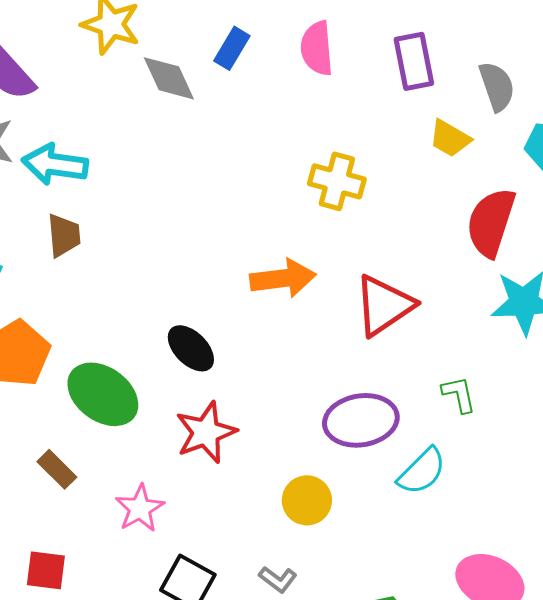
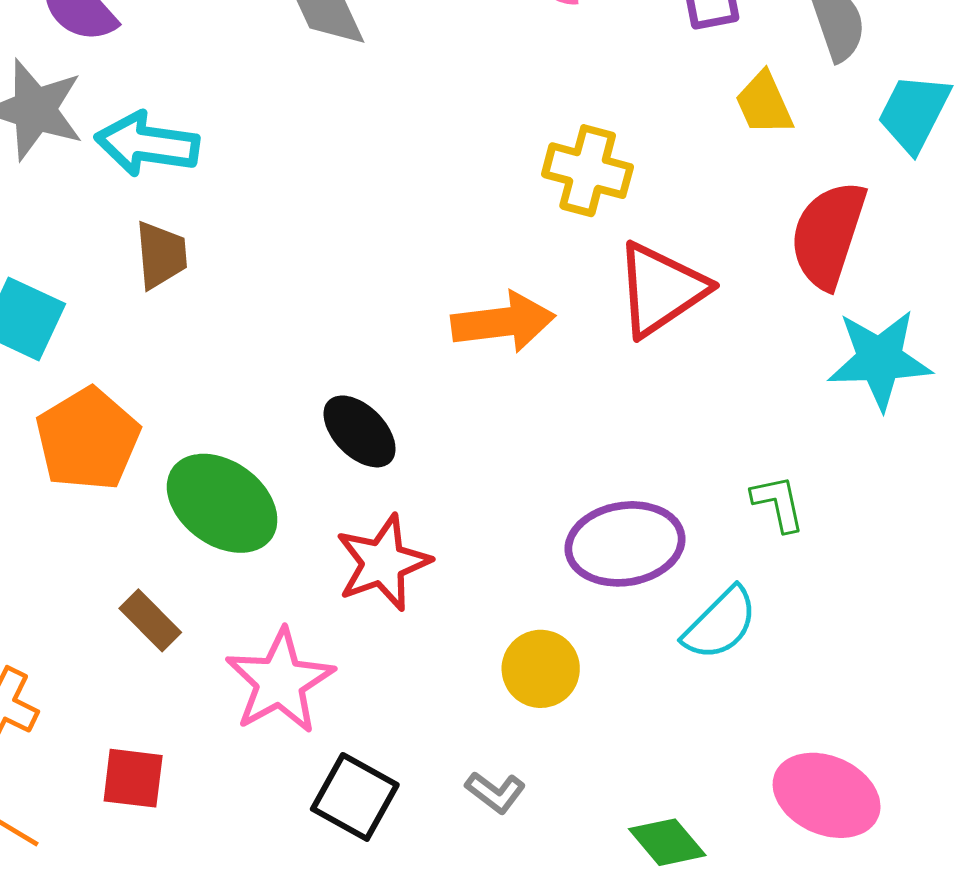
yellow trapezoid: (450, 138) -> (764, 103), turned 36
red triangle: (384, 305) -> (661, 289), moved
pink star: (140, 508) -> (280, 681), size x1.4

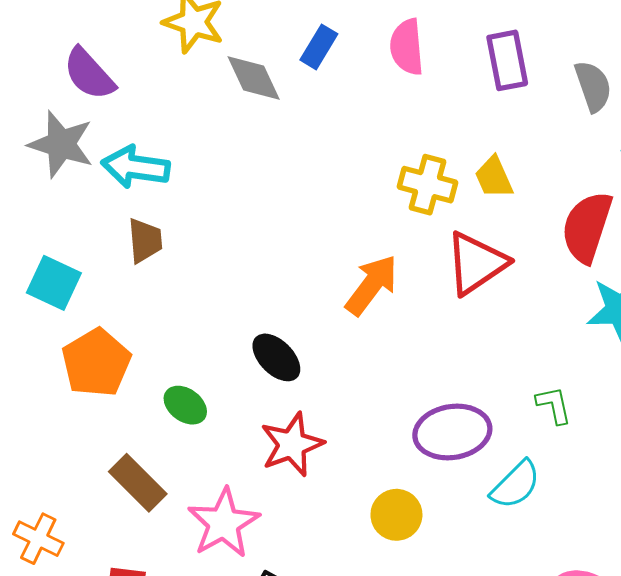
yellow trapezoid: (764, 103) -> (494, 177), moved
orange arrow: (503, 322) -> (372, 285), turned -46
green ellipse: (222, 503) -> (185, 405), size x0.6
brown rectangle: (150, 620) -> (138, 483), size x1.4

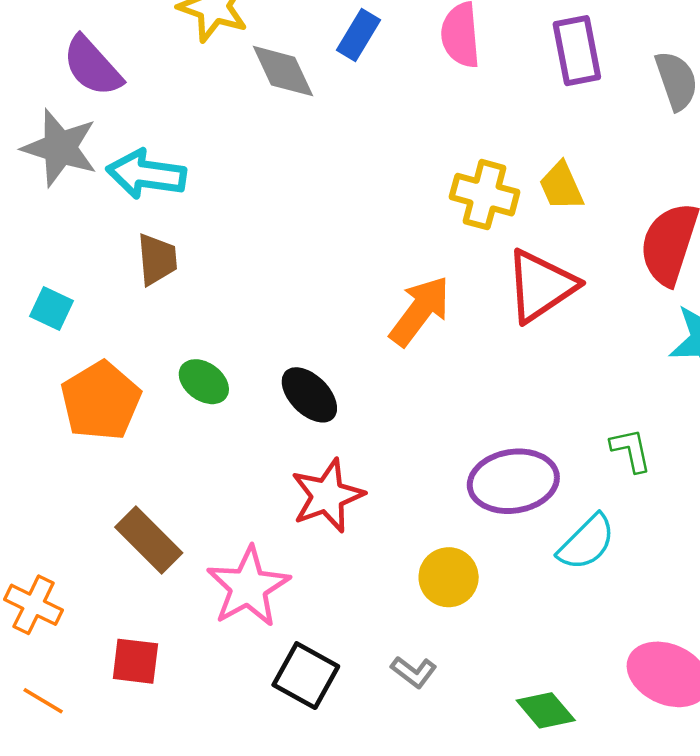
cyan square: (54, 283) -> (52, 309), size x0.7
green ellipse: (185, 405) -> (204, 382), moved

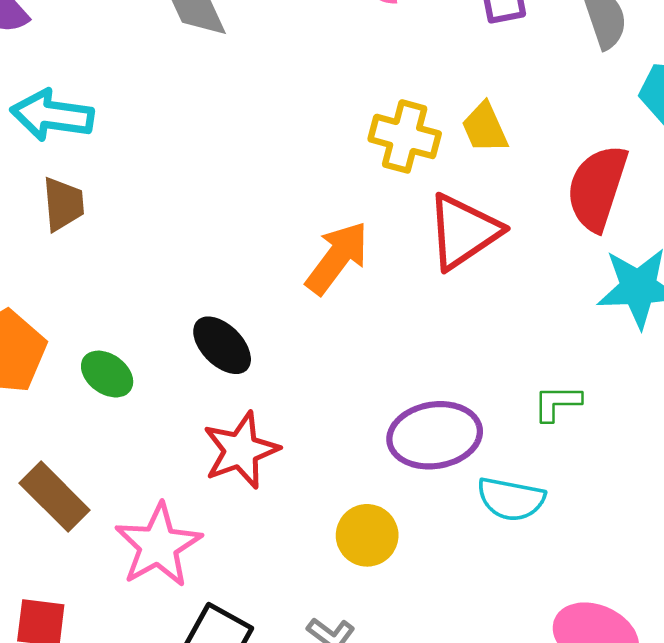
green ellipse: (204, 382) -> (107, 374), moved
green L-shape: (631, 450) -> (557, 403), turned -78
cyan semicircle: (586, 542) -> (511, 499), turned 56

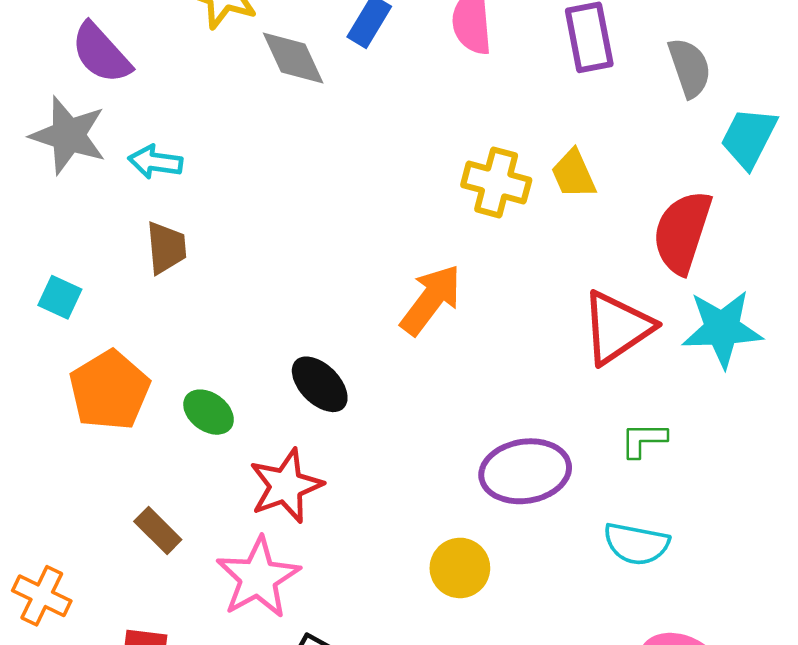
cyan arrow: (52, 115) -> (155, 162), size x0.7
red triangle: (463, 231) -> (617, 327), moved
red star: (241, 450) -> (286, 486), moved
brown rectangle: (55, 497) -> (158, 530), size x0.7
cyan semicircle: (511, 499) -> (636, 544), moved

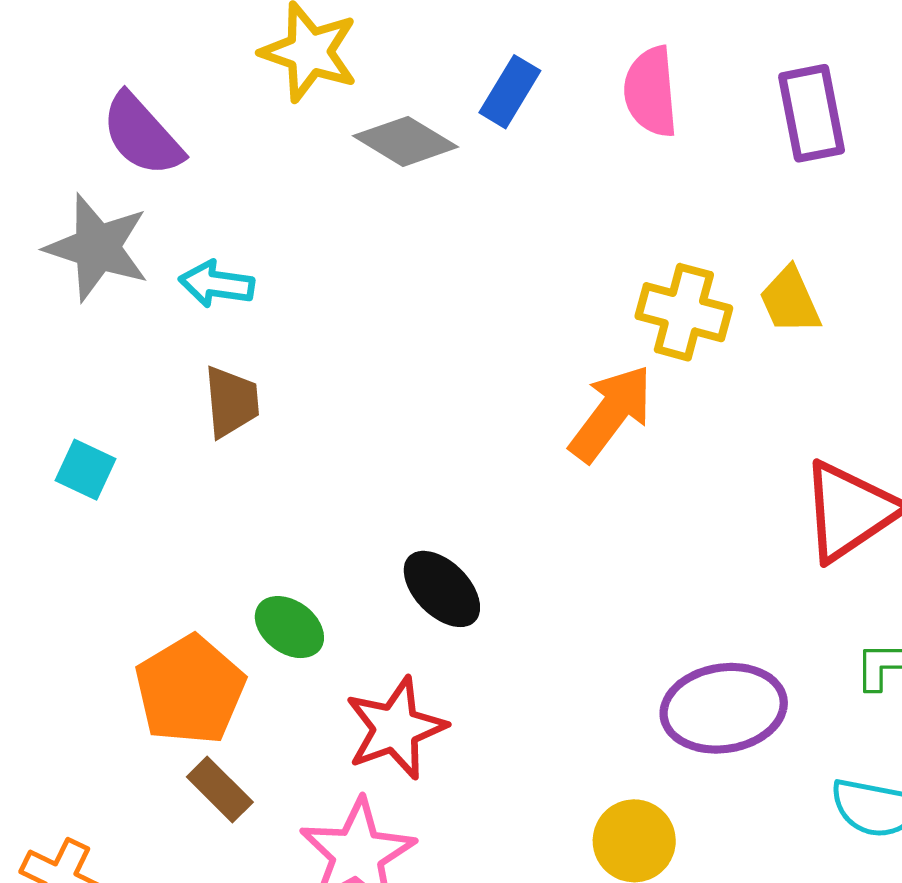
gray diamond: (293, 58) -> (405, 141), turned -34
orange arrow: (431, 300) -> (611, 413), moved
orange pentagon: (109, 390) -> (190, 690), moved

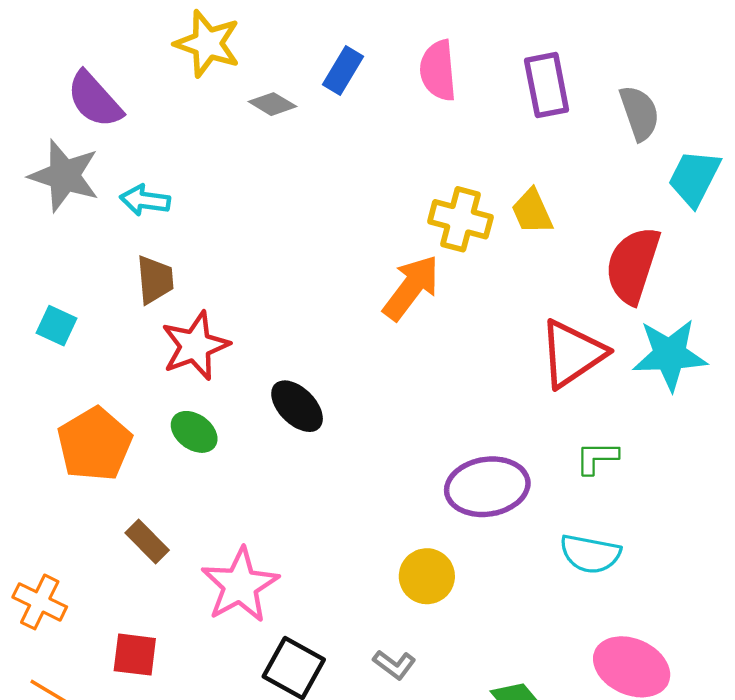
gray diamond: (405, 141) -> (272, 104), size x0.7
orange pentagon: (190, 690) -> (95, 444), moved
red star: (396, 728) -> (195, 346), moved

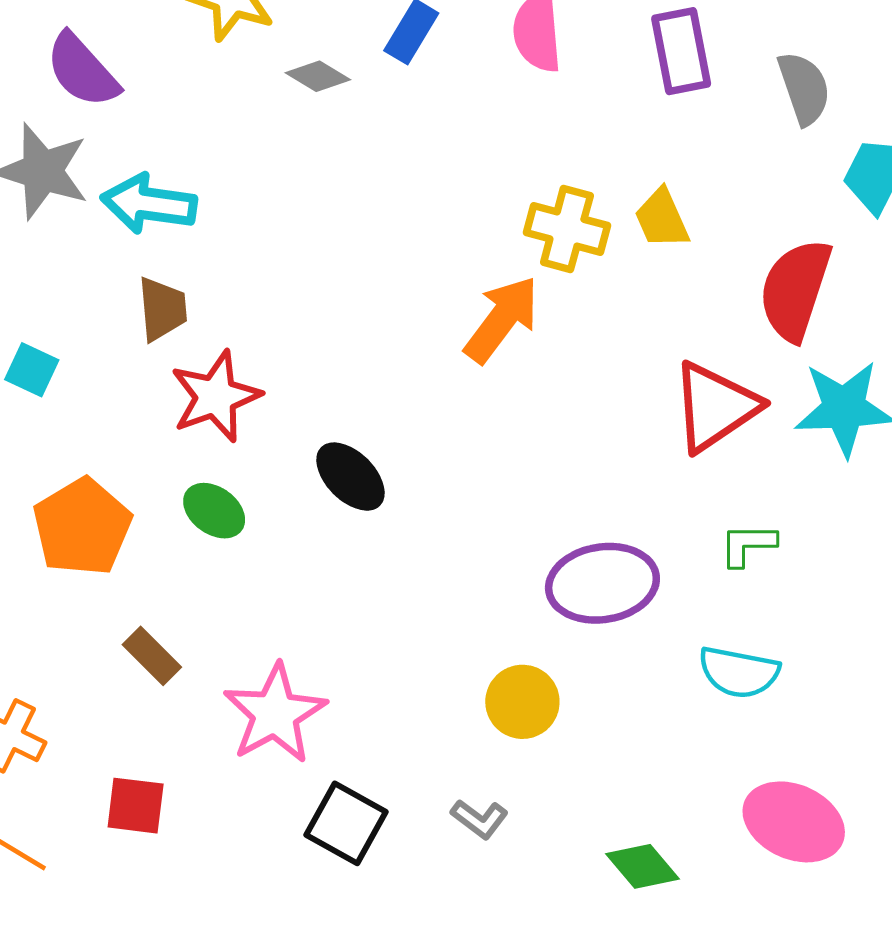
cyan arrow: (145, 200) -> (149, 204), size x1.4

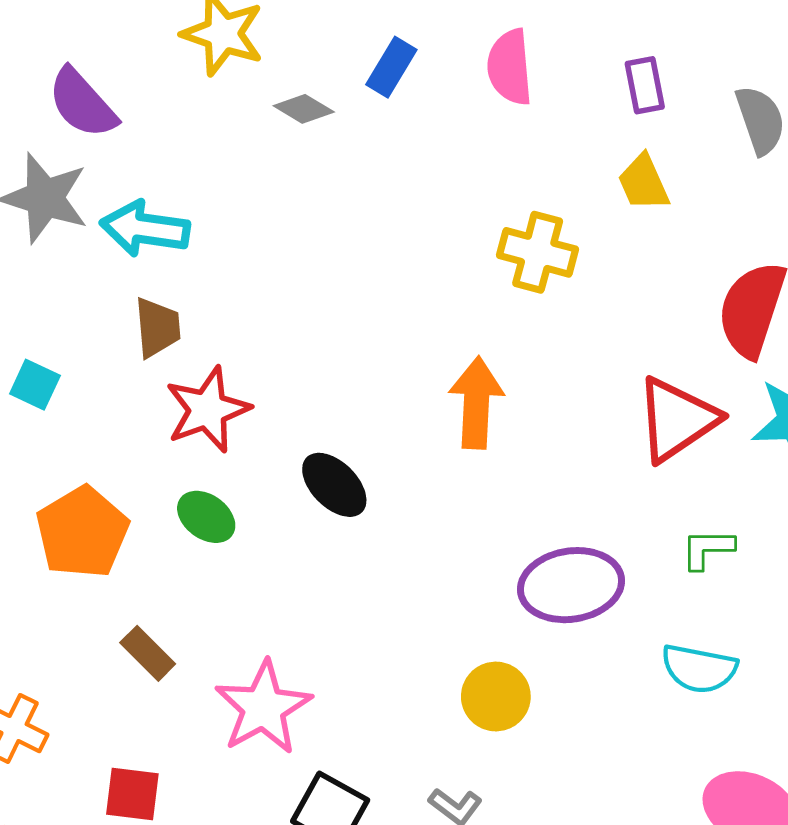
purple rectangle: (681, 51) -> (645, 85), size x0.7
yellow trapezoid: (662, 219) -> (643, 183), moved
orange arrow: (502, 319) -> (476, 403), moved, turned -34

